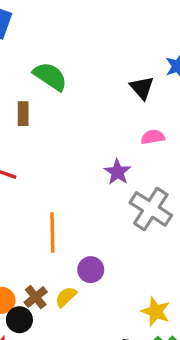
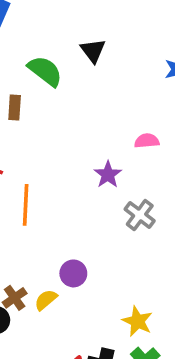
black triangle: (142, 88) -> (93, 51), moved
gray cross: (151, 209) -> (140, 215), size x0.7
orange line: (52, 232) -> (26, 205), moved

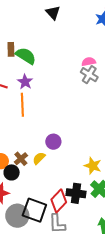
green semicircle: (45, 71) -> (26, 56), moved
purple star: (108, 175) -> (25, 82), moved
gray cross: (140, 215) -> (89, 75), moved

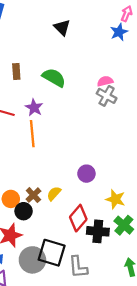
green semicircle: (26, 56) -> (54, 78), moved
purple circle: (53, 142) -> (86, 174), moved
red diamond: (59, 201) -> (78, 218), moved

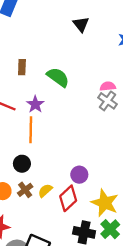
black triangle: (62, 27) -> (81, 24), moved
yellow star: (115, 199) -> (105, 203), size x1.4
black circle: (24, 211) -> (22, 164), moved
red diamond: (78, 218) -> (68, 198), moved

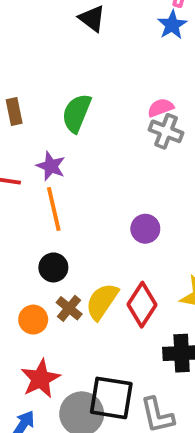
green semicircle: (58, 77) -> (77, 113), turned -90
purple circle: (79, 175) -> (145, 229), moved
yellow semicircle: (45, 191) -> (102, 301), size x1.5

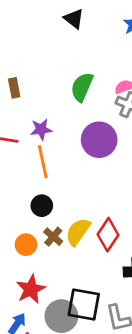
green semicircle: (77, 113) -> (82, 87), moved
purple star: (51, 166) -> (41, 129), turned -30
purple circle: (145, 229) -> (99, 140), moved, size x1.6

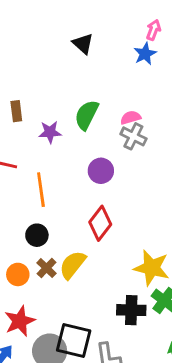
purple star: (41, 129) -> (50, 132), moved
purple circle: (99, 140) -> (101, 171), size x0.7
red diamond: (108, 235) -> (100, 223), moved

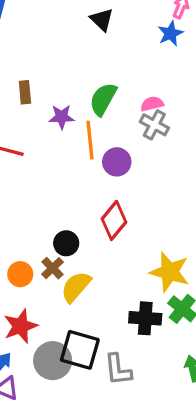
orange line: (41, 190) -> (90, 140), moved
black circle: (37, 235) -> (66, 243), moved
yellow semicircle: (73, 265) -> (76, 287), moved

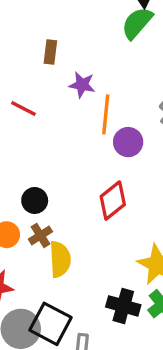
green semicircle: (103, 99) -> (137, 23), moved
black circle: (66, 243) -> (35, 200), moved
yellow semicircle: (76, 287) -> (60, 259), turned 124

